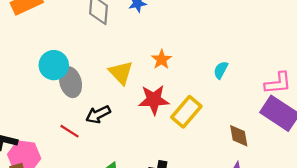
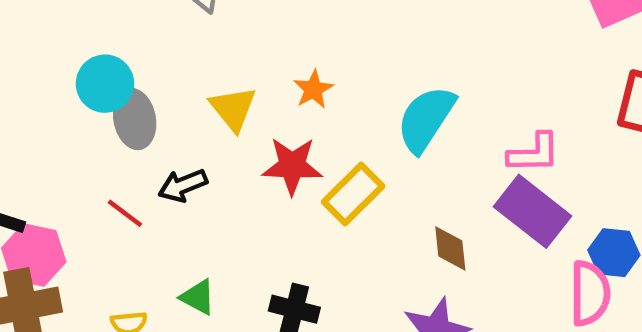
cyan semicircle: (221, 70) -> (426, 119), size x2.0

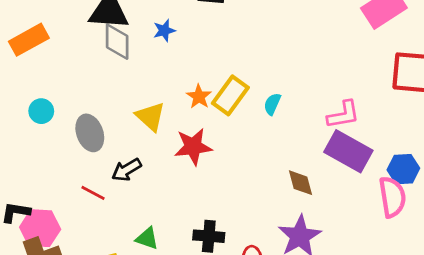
cyan circle: (105, 84) -> (41, 111), moved, size x0.7
cyan semicircle: (426, 119) -> (272, 104), size x0.5
yellow rectangle: (353, 194) -> (230, 95), moved

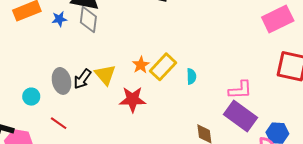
blue star: (164, 30) -> (59, 19), moved
cyan semicircle: (272, 104) -> (191, 76), turned 147
cyan circle: (41, 111) -> (31, 97), moved
black arrow: (127, 170) -> (82, 79), moved, turned -30

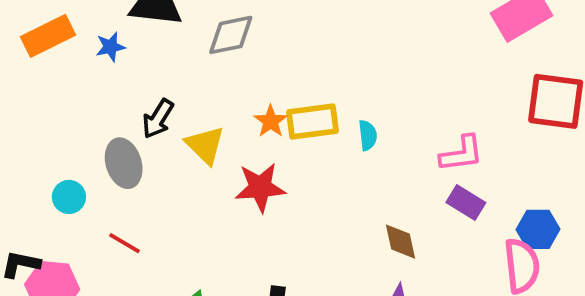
gray diamond: (88, 20) -> (231, 35), moved, turned 76
yellow rectangle: (163, 67) -> (313, 122), turned 44
black arrow: (82, 79) -> (158, 119), moved
purple rectangle: (240, 116) -> (466, 203), size x0.6

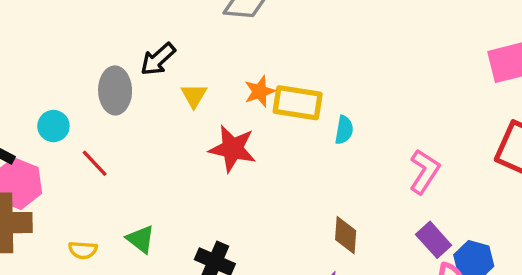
yellow triangle: (205, 145) -> (194, 96), size x0.7
pink L-shape: (461, 154) -> (424, 171), turned -66
cyan circle: (69, 197) -> (53, 126), moved
purple rectangle: (466, 203) -> (434, 240), moved

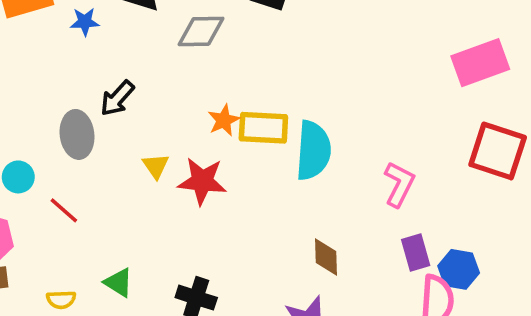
yellow triangle: (194, 96) -> (156, 166), moved
cyan semicircle: (344, 130) -> (313, 150), size x2.0
purple rectangle: (434, 240) -> (416, 253), turned 32

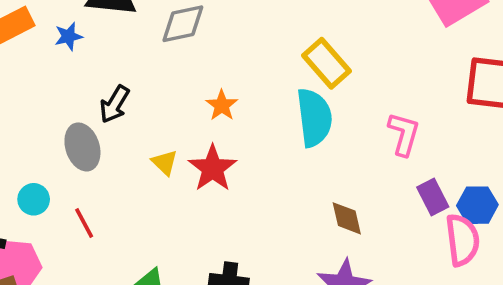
yellow rectangle: (263, 128) -> (327, 63), moved, turned 57
red star: (202, 181) -> (213, 168), turned -30
red line: (64, 210) -> (84, 223), turned 32

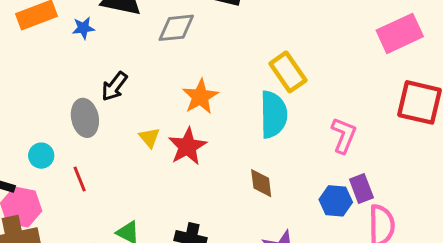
orange star: (222, 105) -> (200, 97), size x1.4
blue hexagon: (477, 205) -> (336, 201), moved
brown diamond: (347, 218) -> (261, 183), moved

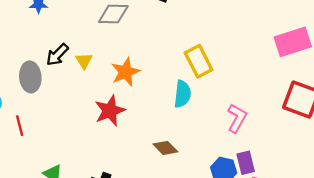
cyan semicircle: (273, 115) -> (182, 94), size x0.7
yellow triangle: (149, 137) -> (84, 61), moved
brown diamond: (261, 183) -> (165, 148), turned -45

